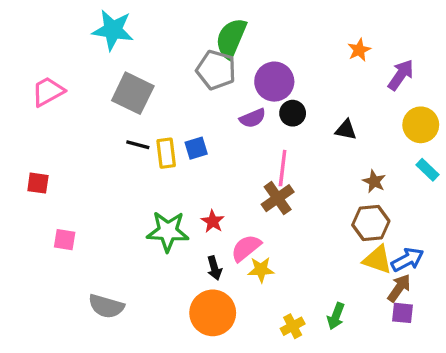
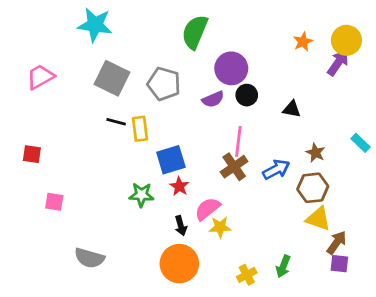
gray pentagon: (216, 70) -> (164, 84), moved
yellow circle: (421, 125) -> (346, 40), moved
blue square: (196, 148) -> (171, 160), moved, size x1.5
green star: (168, 231) -> (141, 195), size x0.7
blue arrow: (407, 260) -> (276, 169), moved

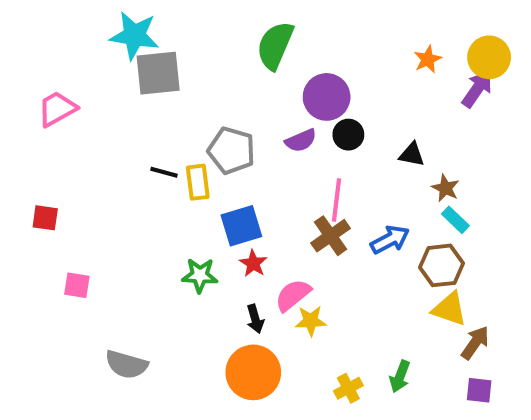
gray square: (112, 78) -> (158, 73), moved, turned -32
gray pentagon: (164, 84) -> (231, 150), moved
cyan rectangle: (360, 143) -> (455, 220), moved
brown star: (316, 153) -> (445, 188), moved
purple square: (339, 264) -> (479, 390), moved

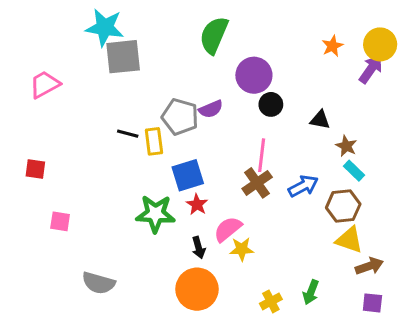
purple semicircle: (301, 141) -> (211, 109), moved
green star: (200, 275) -> (155, 214), size x1.4
brown arrow: (475, 343) -> (369, 266), turned 36

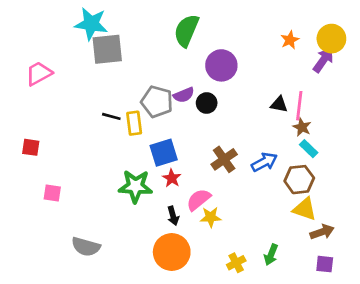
black circle: (271, 104) -> (207, 103), moved
pink line: (262, 155) -> (299, 106), moved

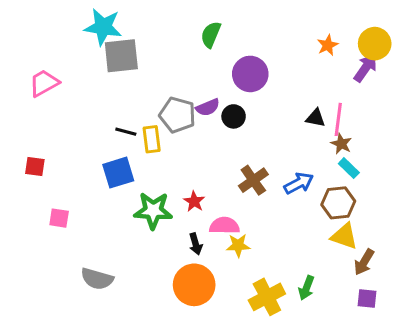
green semicircle: (186, 31) -> (211, 35), size x0.7
blue square: (164, 153) -> (118, 173), moved
pink semicircle: (199, 200) -> (224, 226), turned 40
brown arrow: (322, 232) -> (364, 262), turned 140
yellow cross: (236, 263) -> (267, 297), size x1.6

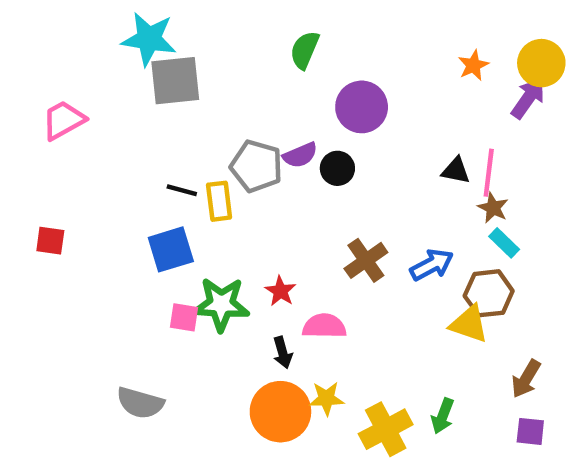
pink square: (59, 218) -> (184, 317), moved
yellow triangle: (344, 236) -> (469, 324), moved
yellow star: (238, 245) -> (326, 398), moved

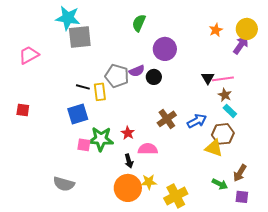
black triangle: (456, 171) -> (208, 78), turned 48
pink line: (489, 173) -> (223, 79), turned 75
green arrow: (443, 416) -> (220, 184), moved, turned -84

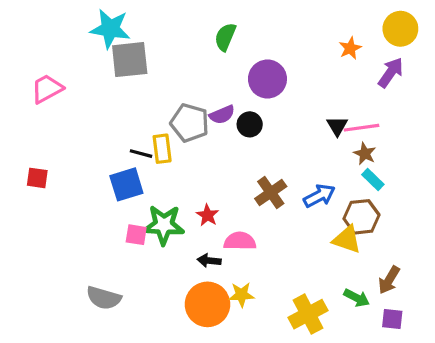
yellow circle: (247, 29) -> (400, 29), moved
black line: (83, 87) -> (141, 154), moved
black arrow: (129, 161) -> (209, 261), turned 112
yellow cross: (176, 196) -> (308, 314), moved

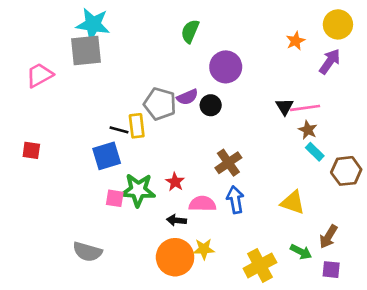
gray square: (130, 60) -> (86, 50), moved
blue arrow: (319, 196) -> (235, 200), moved, turned -72
brown hexagon: (361, 217) -> (346, 171), moved

